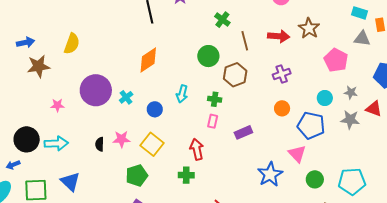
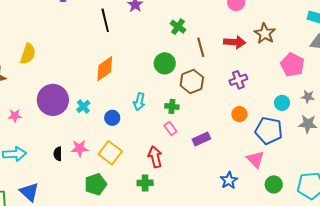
pink rectangle: (213, 121) -> (170, 128), turned -48
blue star: (270, 174) -> (229, 180), size x0.7

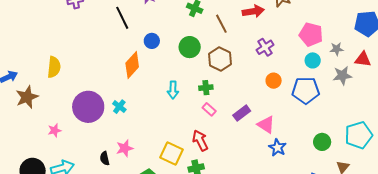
pink pentagon: (292, 65) -> (311, 35), moved
blue circle: (112, 118) -> (152, 41), moved
yellow square: (110, 153) -> (171, 153), moved
pink triangle: (255, 159) -> (266, 125), moved

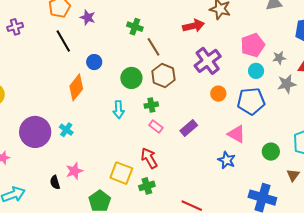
brown line: (221, 24) -> (154, 47), moved
pink pentagon: (311, 35) -> (253, 45), turned -30
green circle: (190, 47) -> (131, 78), moved
purple cross: (265, 47) -> (208, 61), size x1.5
pink triangle: (266, 125) -> (236, 134), moved

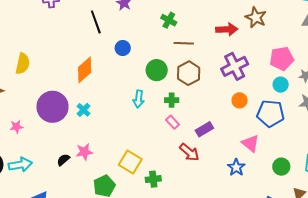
brown line: (154, 47) -> (184, 43), turned -66
orange diamond: (76, 87) -> (85, 70), moved
red arrow: (149, 158) -> (189, 152), moved, turned 150
black semicircle: (55, 182) -> (63, 160), turned 56

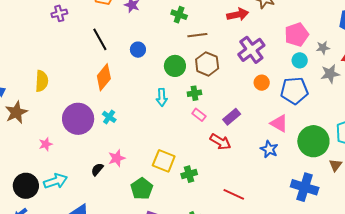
black line: (96, 22) -> (100, 39), moved
green circle: (281, 167) -> (313, 141), size x1.8

